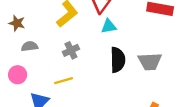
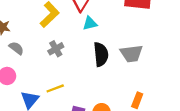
gray semicircle: (30, 46) -> (16, 48), turned 49
yellow line: (64, 81) -> (55, 88), moved

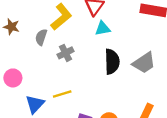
gray semicircle: (16, 48) -> (41, 37), moved, turned -112
gray trapezoid: (131, 54) -> (144, 63), turned -30

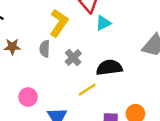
black semicircle: (112, 62) -> (109, 68), moved, turned -80
yellow line: (62, 94) -> (87, 90), moved

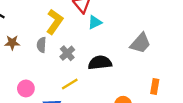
yellow line: (87, 90) -> (70, 84), moved

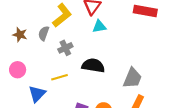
brown star: (12, 43) -> (20, 35), moved
gray trapezoid: (140, 43) -> (132, 78), moved, turned -35

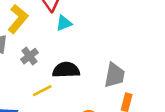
yellow line: (60, 77) -> (42, 91), moved

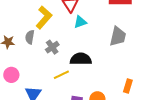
gray trapezoid: (115, 75) -> (118, 36), moved

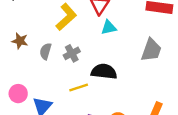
gray semicircle: (30, 37) -> (46, 51), moved
pink circle: (11, 75) -> (18, 94), moved

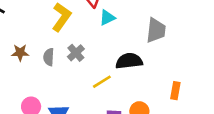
black semicircle: (104, 72) -> (129, 61), moved
yellow line: (79, 88) -> (102, 82), moved

